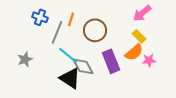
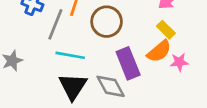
cyan line: (68, 55) -> (70, 55), turned -30
gray diamond: (83, 66) -> (111, 86), moved
black triangle: (70, 78) -> (73, 86), turned 30

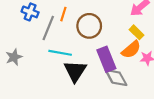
black triangle: (73, 86) -> (75, 71), moved
gray diamond: (111, 86) -> (116, 78), moved

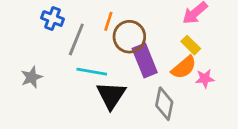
orange line: (63, 14) -> (108, 21), moved
purple rectangle: (106, 59) -> (145, 60), moved
gray diamond: (116, 78) -> (164, 104), turned 40

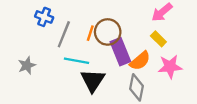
orange line: (108, 21) -> (90, 33), moved
orange semicircle: (184, 67) -> (140, 61), moved
pink star: (205, 79) -> (170, 67), size x1.5

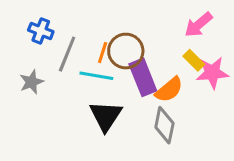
cyan line: (76, 61) -> (96, 76), moved
gray star: (27, 65) -> (31, 82), moved
pink star: (170, 67) -> (212, 73), moved

